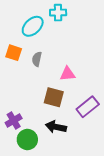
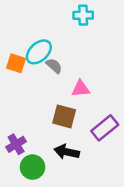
cyan cross: (58, 13) -> (83, 15), moved
cyan ellipse: (33, 26) -> (39, 52), moved
gray semicircle: (37, 59) -> (54, 66), moved, turned 120

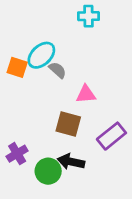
green circle: (33, 167) -> (48, 171), moved

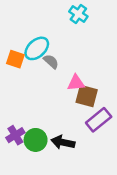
cyan cross: (89, 16) -> (78, 14), turned 36
brown square: (68, 124) -> (87, 96), moved
green circle: (48, 171) -> (36, 140), moved

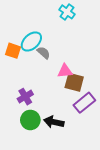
purple cross: (15, 135) -> (25, 97), moved

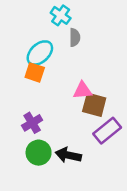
cyan cross: (67, 12) -> (61, 15), moved
orange square: (13, 51) -> (35, 72), moved
gray semicircle: (44, 53) -> (75, 37), moved, turned 48

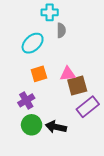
cyan cross: (61, 15) -> (50, 12), turned -35
orange square: (35, 72) -> (39, 74), moved, turned -35
brown square: (94, 105) -> (77, 86), turned -30

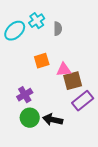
cyan cross: (50, 12) -> (37, 21), moved, turned -35
cyan ellipse: (33, 43) -> (15, 31), moved
orange square: (39, 74) -> (42, 61), moved

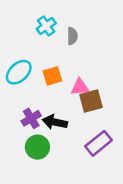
cyan ellipse: (15, 31) -> (19, 72), moved
purple rectangle: (83, 101) -> (99, 143), moved
black arrow: (53, 120) -> (55, 122), moved

